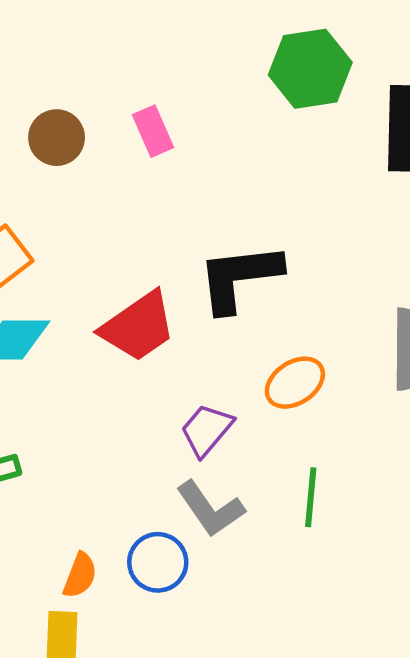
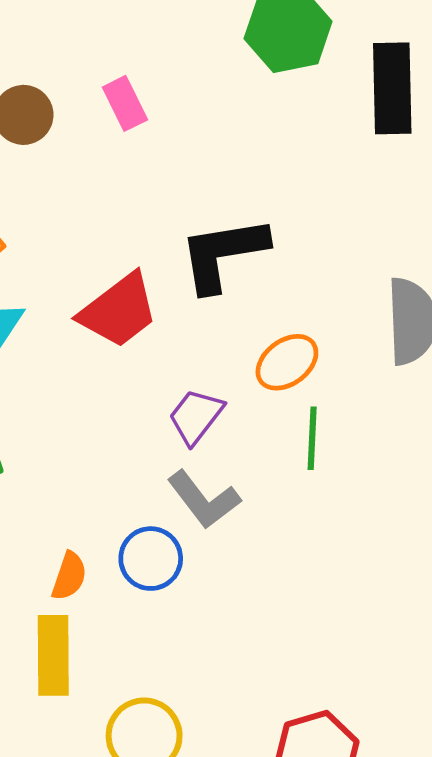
green line: (311, 497) -> (312, 438), moved

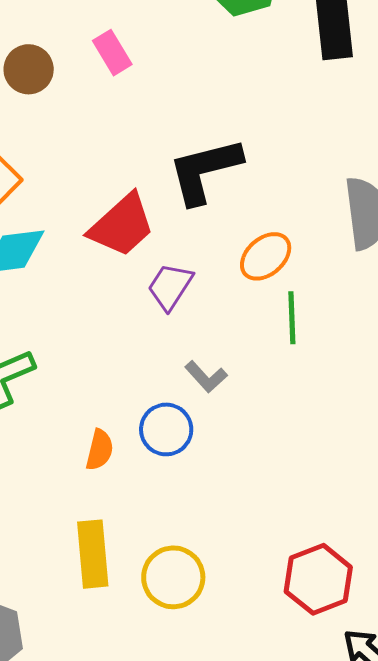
purple trapezoid: (196, 416) -> (170, 286), moved
gray L-shape: (204, 500) -> (206, 377), size x0.7
yellow rectangle: (53, 655) -> (93, 554), moved

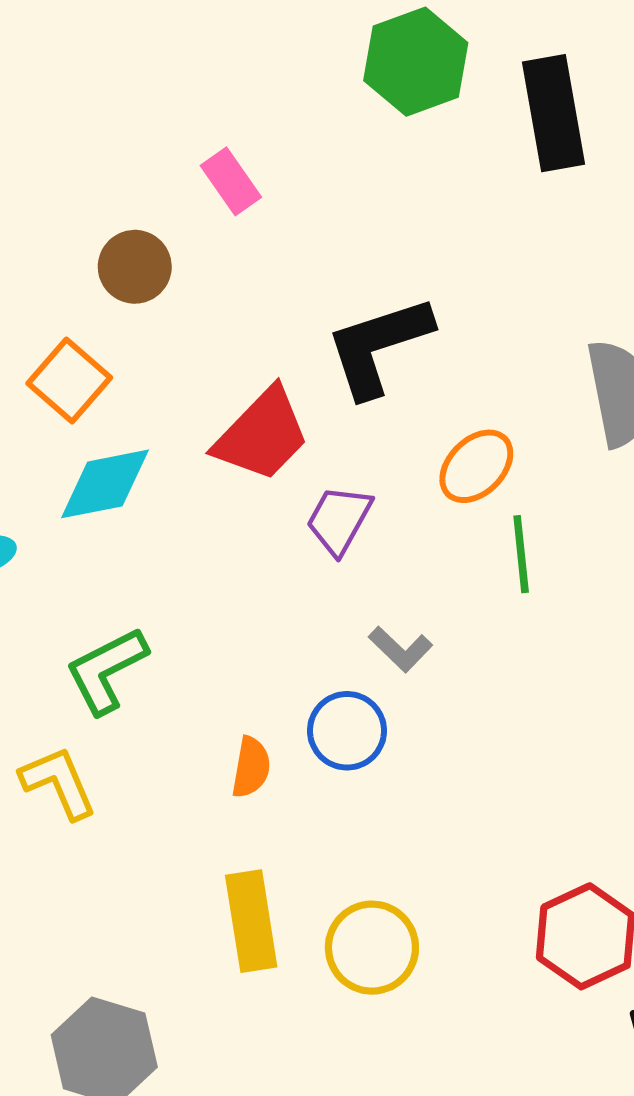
brown circle: (29, 69) -> (135, 267), moved

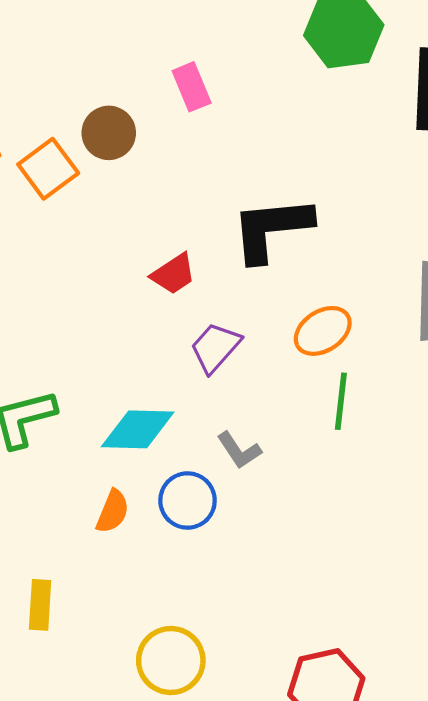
orange square: (69, 381) -> (48, 169), moved
red trapezoid: (262, 435) -> (173, 274), size x0.6
cyan diamond: (105, 484) -> (138, 429), moved
yellow rectangle: (251, 921) -> (40, 605), moved, size x0.7

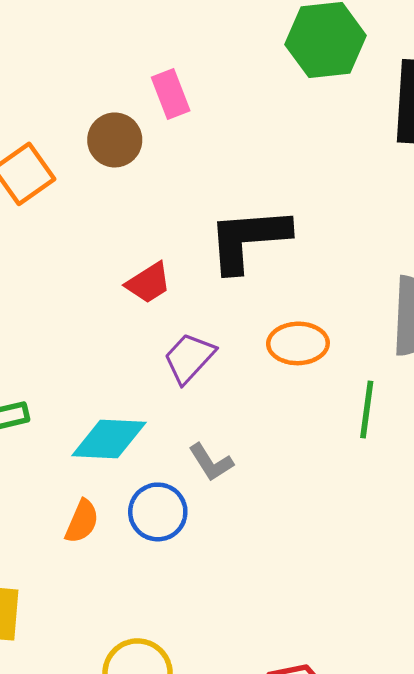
brown circle: (109, 133) -> (115, 140), moved
orange ellipse: (323, 331) -> (298, 343), turned 30
green line: (341, 401) -> (367, 410), moved

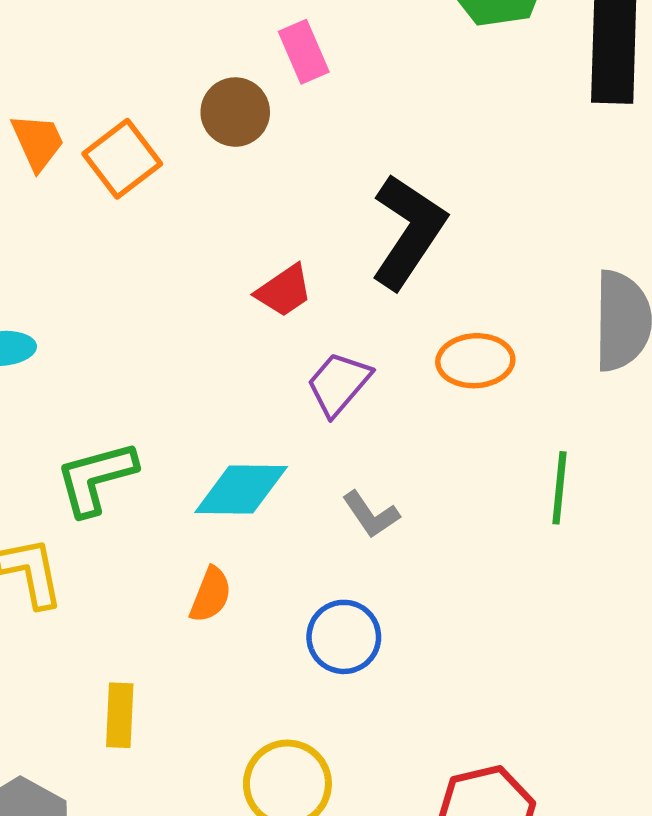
black L-shape: (248, 239) -> (408, 231), turned 130
green line: (367, 410) -> (559, 488), moved
blue circle: (158, 512) -> (344, 637), moved

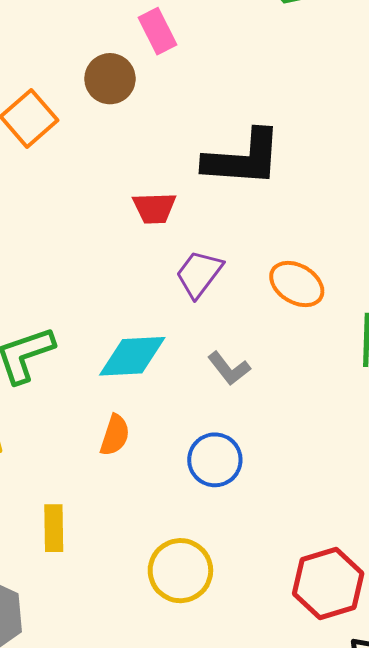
black L-shape: (408, 231) -> (243, 158), turned 64
red trapezoid: (284, 291) -> (154, 208), turned 36
orange ellipse: (475, 361) -> (297, 284), moved, turned 38

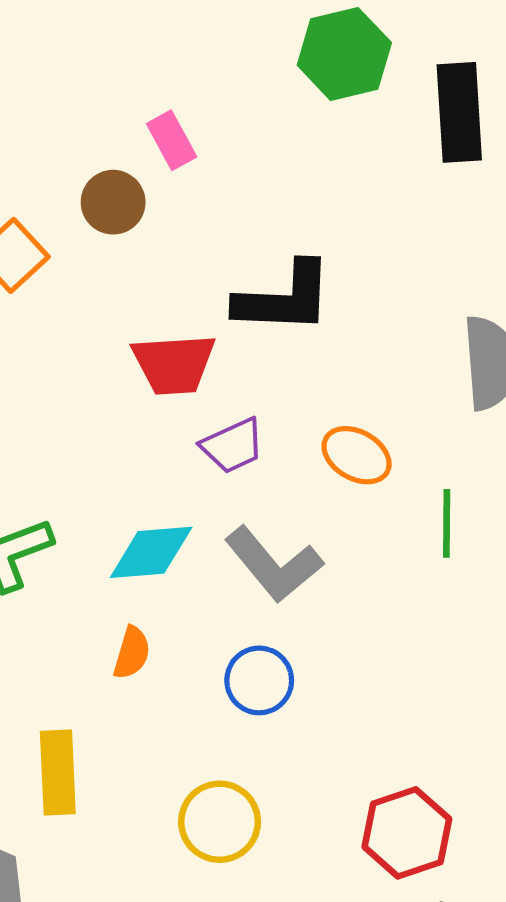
red trapezoid: (154, 208) -> (174, 364), size x1.5
purple trapezoid: (199, 274) -> (233, 446), turned -150
gray L-shape: (229, 368) -> (274, 564), size x1.8
yellow rectangle: (54, 528) -> (58, 773), size x1.4

